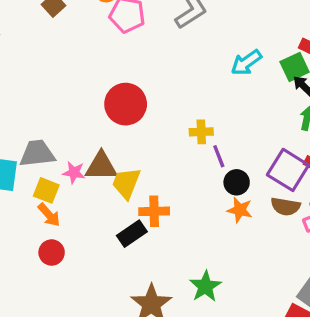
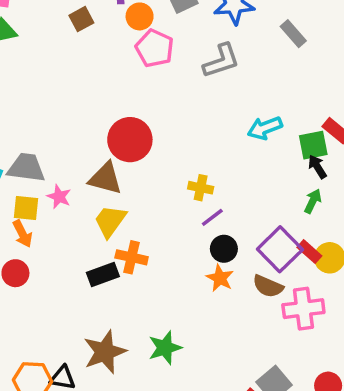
purple line: (219, 156) -> (212, 217), turned 60
brown triangle: (101, 166) -> (105, 178), moved
yellow square: (46, 190) -> (26, 208), turned -30

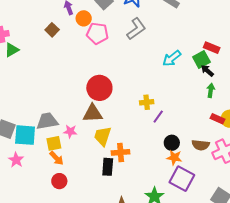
black circle: (224, 249) -> (172, 143), moved
purple square: (280, 249) -> (182, 179), moved
black rectangle: (103, 274) -> (108, 167), turned -48
orange star: (220, 278) -> (174, 158), moved

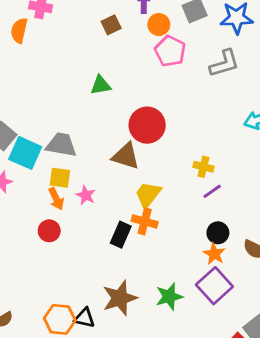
green triangle: (12, 50) -> (101, 85), moved
pink star: (70, 131) -> (86, 195), moved
yellow trapezoid: (103, 136) -> (148, 195), moved

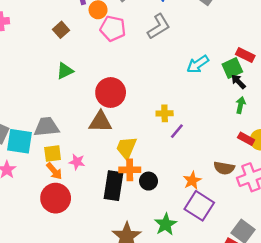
brown square: (111, 25) -> (61, 30), moved
red circle: (49, 231) -> (56, 198), size x1.6
black circle: (218, 233) -> (149, 181), moved
black rectangle: (121, 235) -> (113, 186), size x1.4
orange star: (214, 254) -> (192, 180), turned 30

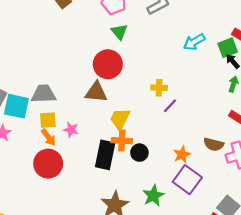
green triangle: (65, 71) -> (119, 32), moved, turned -48

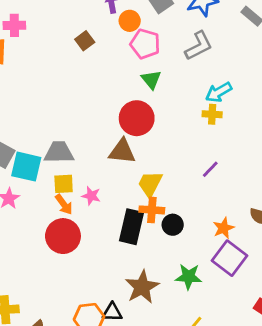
cyan arrow: (194, 42) -> (219, 92), moved
yellow cross: (159, 88) -> (212, 114), moved
green star: (153, 196) -> (189, 277), turned 30

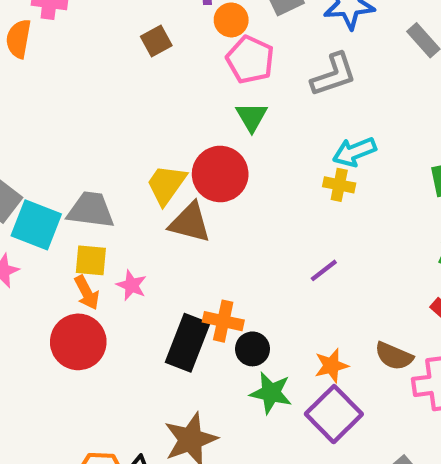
yellow trapezoid: (150, 184) -> (166, 185), moved
green star: (189, 277) -> (271, 393), moved

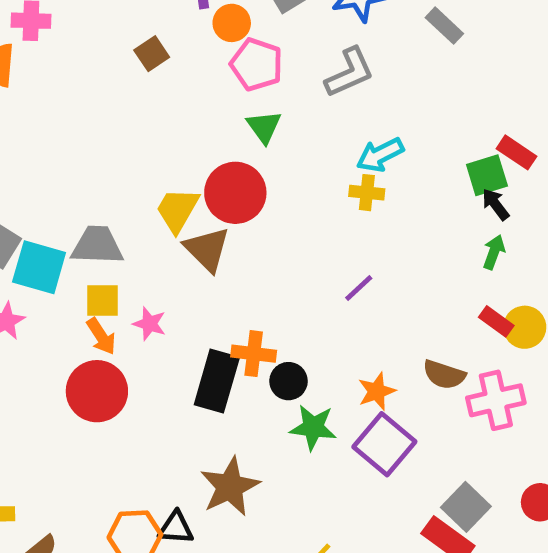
brown triangle: (190, 223) -> (207, 249), turned 36

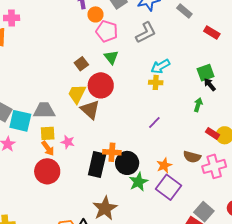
brown square: (152, 54) -> (81, 64), moved
red rectangle: (516, 152) -> (212, 32), moved
green arrow: (494, 252) -> (198, 105), moved
black circle: (289, 381) -> (127, 163), size x1.5
green star: (313, 427) -> (138, 182), turned -30

